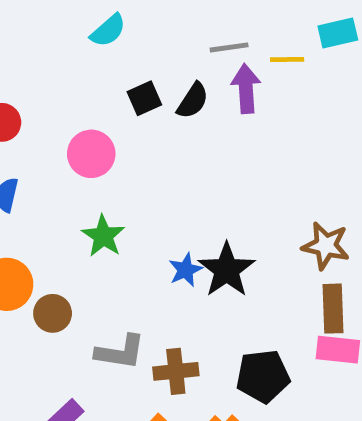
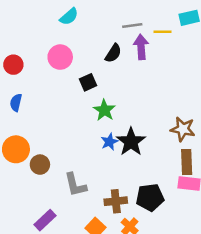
black square: (144, 98) -> (88, 82), moved
pink circle: (91, 154) -> (60, 57), moved
green star: (103, 236) -> (104, 110), moved
gray L-shape: (120, 352) -> (75, 185), turned 68
brown cross: (176, 371) -> (116, 201), moved

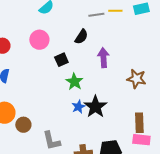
yellow line: (163, 32) -> (115, 11), moved
purple arrow: (141, 47) -> (103, 58), moved
brown star: (183, 129) -> (136, 79), moved

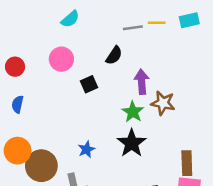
brown star: (136, 79) -> (163, 103), moved
green star: (74, 82) -> (133, 112), moved
blue star: (78, 107) -> (86, 149), moved
brown circle: (23, 125) -> (41, 166), size x1.6

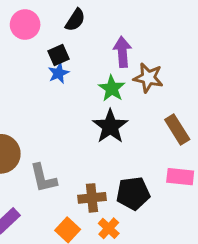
black semicircle: (114, 55) -> (75, 20), moved
blue star: (86, 149) -> (59, 73), moved
brown rectangle: (187, 163) -> (177, 129), moved, turned -30

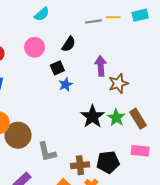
blue star: (59, 73) -> (66, 85), moved
brown star: (148, 78) -> (118, 83), turned -30
green star: (112, 88) -> (116, 118), moved

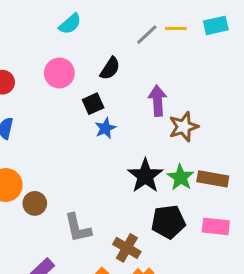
gray line: (94, 21) -> (147, 35), turned -35
brown rectangle: (138, 119) -> (213, 179), turned -48
brown circle: (18, 135) -> (35, 203), size x0.6
black pentagon: (108, 162) -> (168, 222), moved
brown cross: (80, 165) -> (127, 248), turned 36

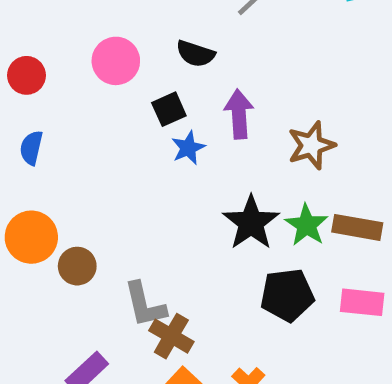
black semicircle: (110, 68) -> (195, 54), turned 75
purple arrow: (158, 101) -> (239, 114), moved
brown cross: (127, 248) -> (171, 336), moved

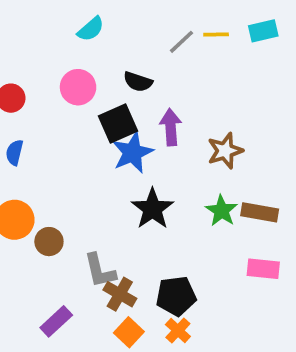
black square: (169, 109) -> (118, 123), size x1.5
blue star: (188, 148) -> (133, 153), size x1.6
black star: (251, 223) -> (152, 209), moved
black pentagon: (287, 295) -> (176, 296), moved

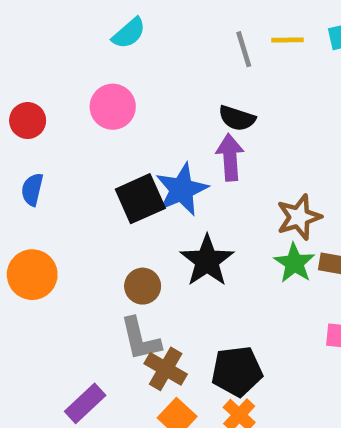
gray line: (182, 42) -> (244, 49), turned -64
black semicircle: (138, 82) -> (237, 118), moved
black square: (118, 123) -> (140, 199), moved
brown star: (225, 151) -> (299, 217), moved
brown circle: (49, 242) -> (143, 286), moved

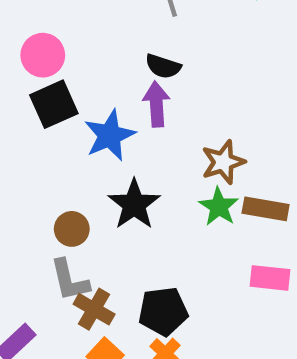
black square: (140, 199) -> (54, 104), moved

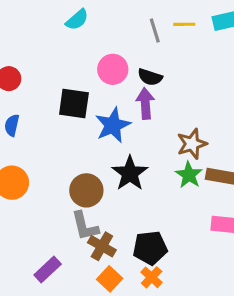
pink circle: (43, 55) -> (113, 69), moved
black square: (54, 104) -> (74, 103), turned 32
brown circle: (72, 229) -> (86, 190), size x1.4

